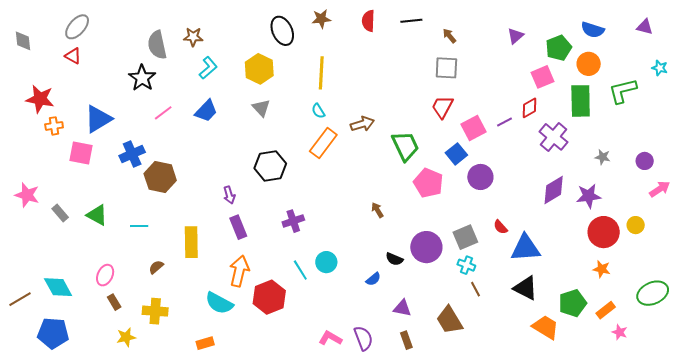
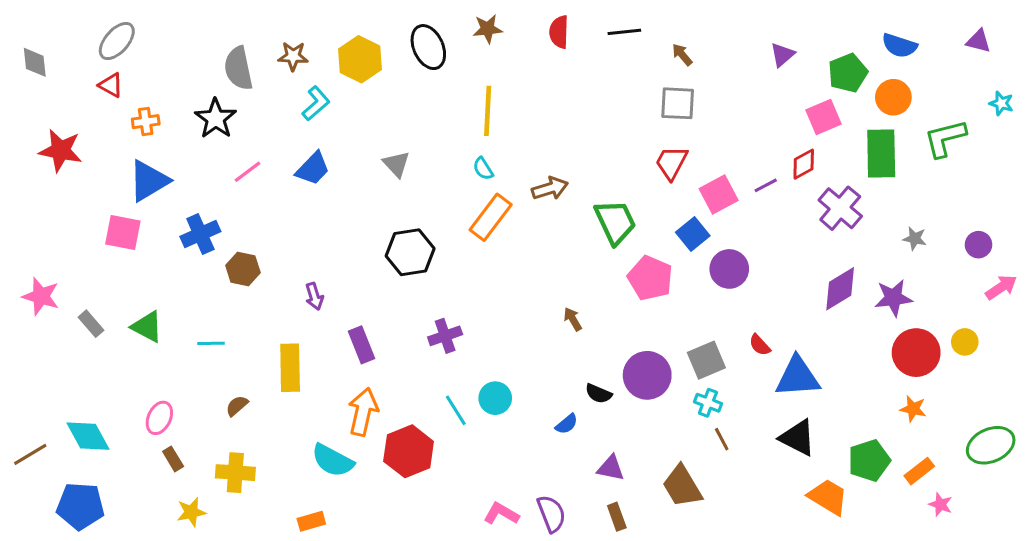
yellow hexagon: (259, 69) -> (360, 59), moved
orange cross: (54, 126) -> (146, 122), moved
brown hexagon: (160, 177) -> (243, 269), size x0.7
purple arrow: (229, 195) -> (314, 296), moved

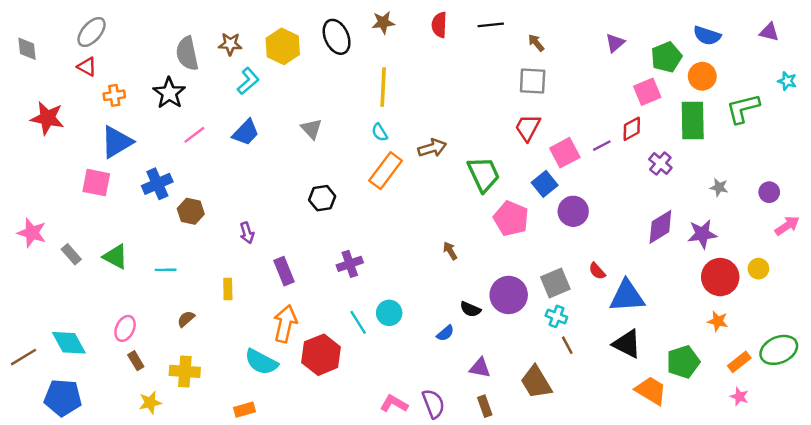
purple cross: (840, 208) -> (660, 163), size x0.7
black hexagon: (410, 252) -> (322, 198), size x0.7
yellow rectangle: (290, 368) -> (228, 289), size x0.6
orange rectangle: (919, 471) -> (739, 362), moved

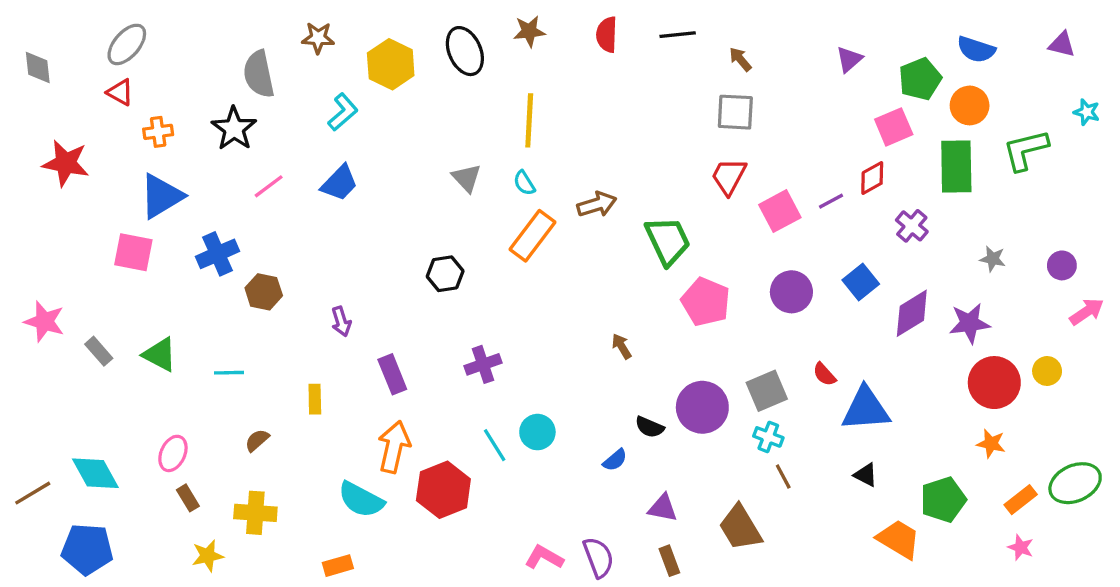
brown star: (230, 44) -> (318, 38), moved
gray triangle: (311, 129) -> (467, 178), moved
blue square: (545, 184) -> (861, 282), moved
black triangle: (627, 344) -> (866, 475), size x0.6

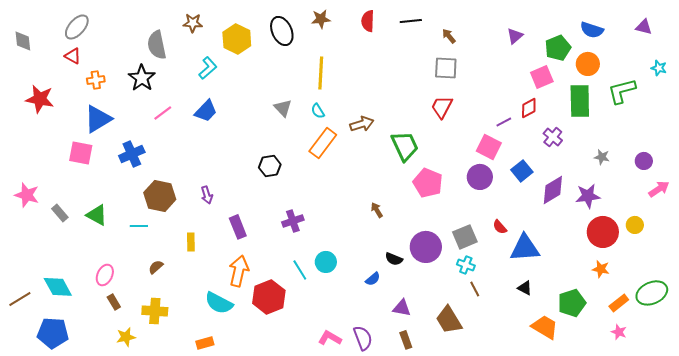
pink square: (780, 211) -> (489, 147), moved, turned -35
brown hexagon: (264, 292) -> (160, 196), moved, size x1.4

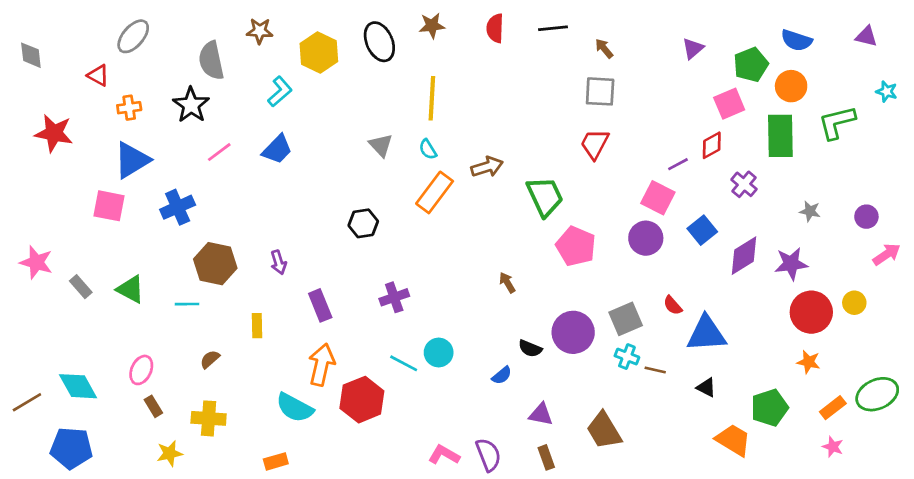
gray ellipse: (77, 27) -> (133, 36), moved
cyan line: (300, 270) -> (404, 363), turned -30
brown line: (475, 289) -> (655, 370), moved, turned -49

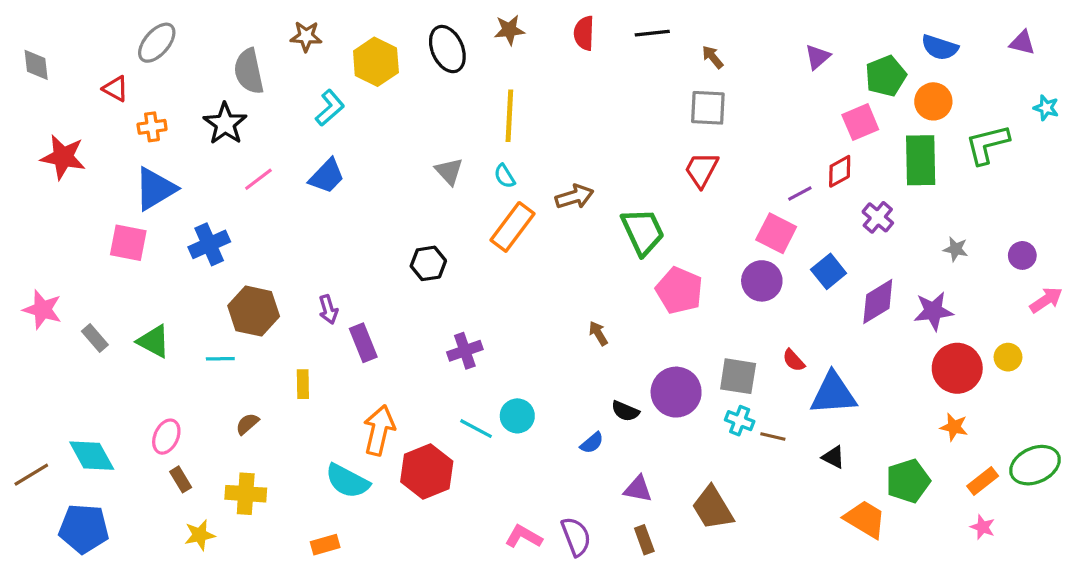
purple rectangle: (320, 305) -> (363, 343), moved
gray square: (626, 319) -> (738, 376), turned 32

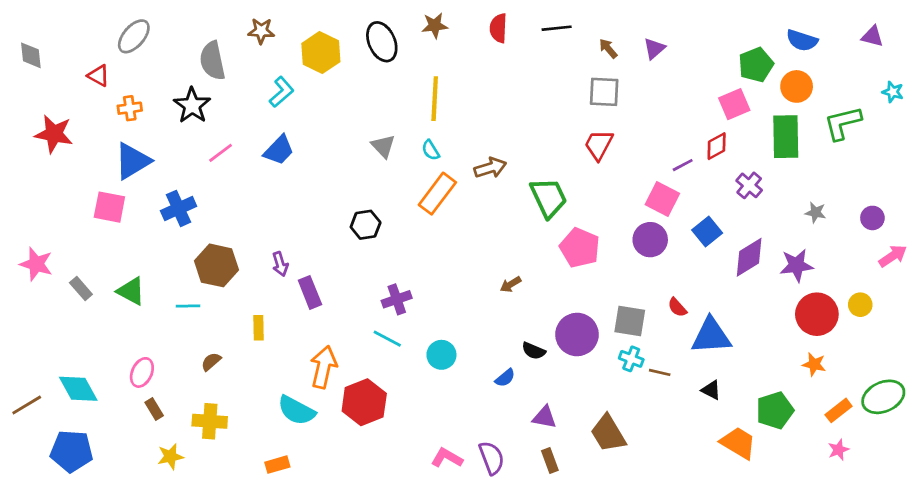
purple triangle: (817, 57) -> (654, 49), moved
brown arrow: (598, 333) -> (511, 284), turned -90
cyan line: (476, 429) -> (387, 339), moved
pink star: (983, 527) -> (839, 450), turned 30

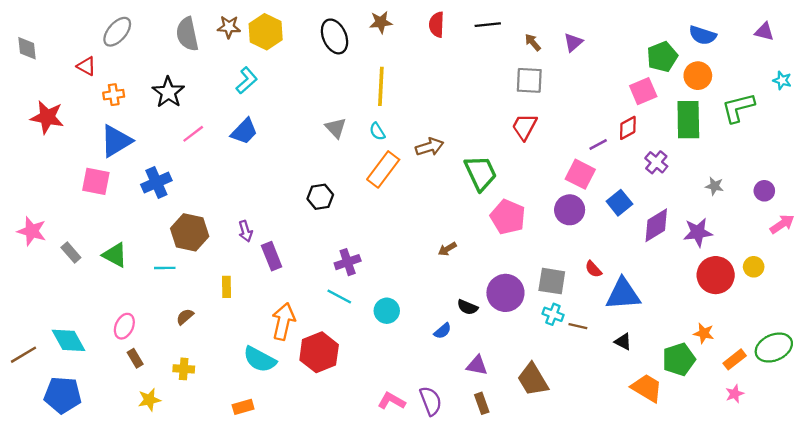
yellow hexagon: (321, 53) -> (266, 32), moved
gray semicircle: (212, 61) -> (187, 34), moved
orange star: (814, 364) -> (704, 333), moved
yellow cross: (210, 421) -> (184, 369), size x0.7

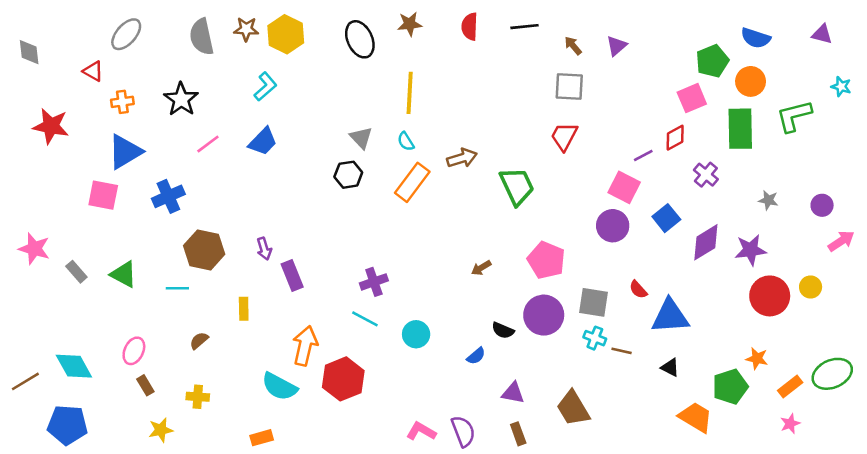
black hexagon: (320, 197) -> (348, 175), moved
pink pentagon: (508, 217) -> (546, 260), moved

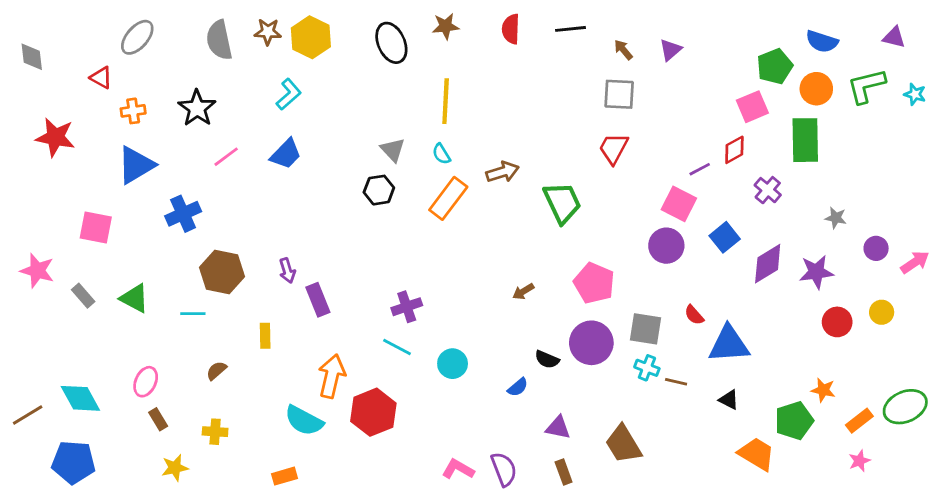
green L-shape: (794, 116) -> (866, 86), moved
pink square: (103, 195) -> (96, 228), moved
purple circle: (822, 205) -> (876, 248), moved
red circle: (770, 296) -> (837, 322), size x0.7

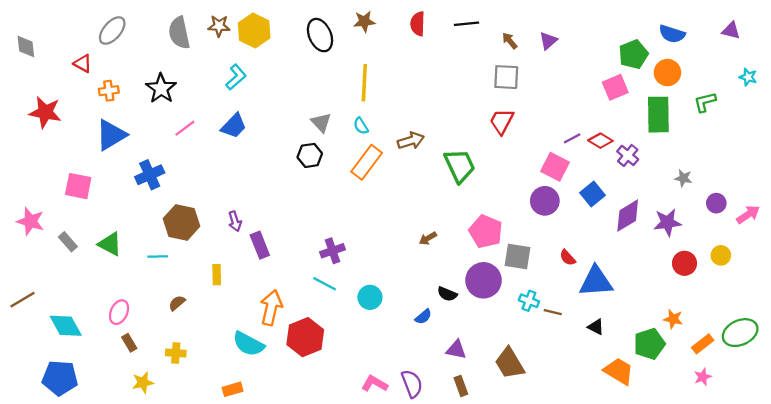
green L-shape: (866, 86) -> (705, 102), moved, size x0.7
red diamond: (734, 150) -> (600, 141), moved, turned 60
gray square: (646, 329) -> (518, 256), moved
brown line: (28, 415) -> (23, 300), moved

